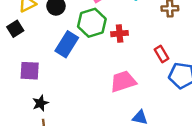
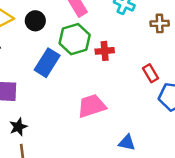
pink trapezoid: (123, 82) -> (92, 106), moved

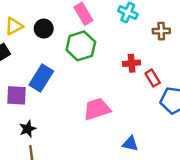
red cross: (105, 51) -> (132, 63), moved
blue rectangle: (47, 63) -> (41, 78), moved

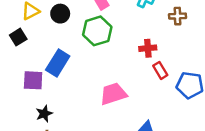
red rectangle: (153, 78) -> (160, 70), moved

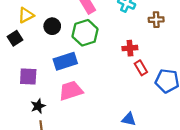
black circle: (60, 14) -> (52, 26), moved
blue rectangle: (58, 63) -> (65, 61), moved, turned 40
pink trapezoid: (113, 94) -> (71, 91), moved

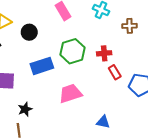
green hexagon: (85, 33) -> (73, 51), moved
pink trapezoid: (71, 91) -> (70, 93), moved
black star: (38, 106) -> (25, 109), moved

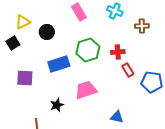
black star: (25, 109) -> (57, 105), moved

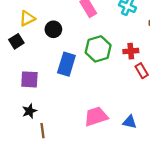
blue rectangle: (59, 64) -> (66, 64), turned -55
pink trapezoid: (86, 90) -> (96, 116), moved
black star: (57, 105) -> (29, 111), moved

